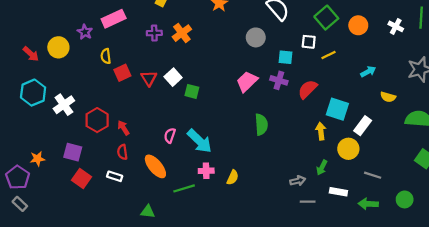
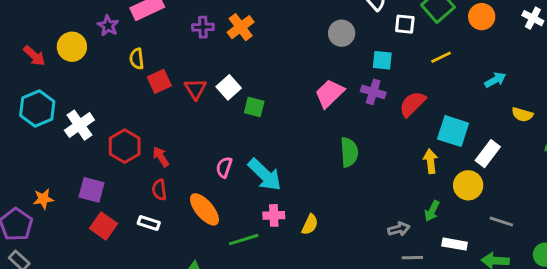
white square: (309, 42) -> (405, 24), moved

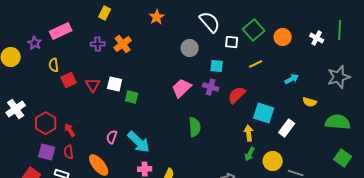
white square: (229, 87) -> (115, 84), turned -35
yellow circle: (468, 185) -> (273, 161), moved
purple square: (91, 190) -> (47, 152), moved
green arrow: (432, 211) -> (250, 154), moved

